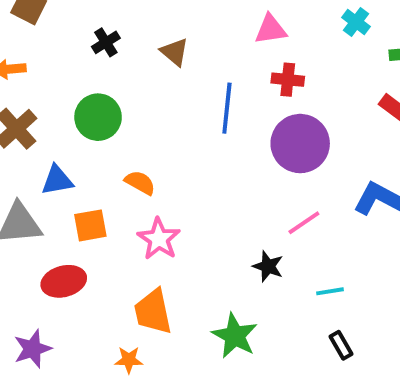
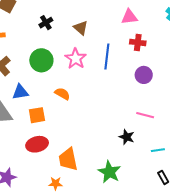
purple circle: (300, 144) -> (144, 75), size x0.6
pink line: (304, 223) -> (145, 115), turned 48
pink star: (159, 239) -> (76, 59), moved
red ellipse: (64, 281) -> (37, 144), moved

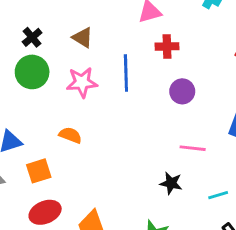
pink star: (76, 59) -> (82, 82), turned -30
green circle: (41, 60) -> (32, 72), moved

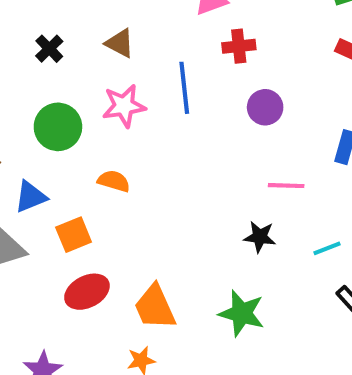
green circle: (32, 72) -> (58, 127), moved

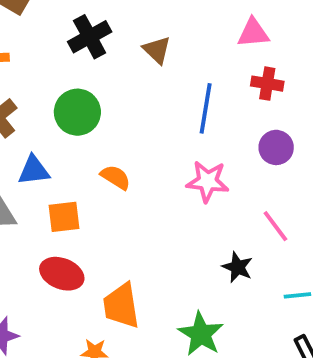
black cross: (49, 49) -> (90, 37), size x1.5
pink star: (124, 106) -> (208, 181), moved
pink line: (286, 186) -> (275, 226), turned 36
red ellipse: (87, 292) -> (62, 274), turned 33

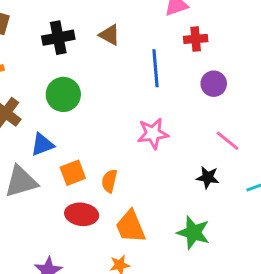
black cross: (90, 37) -> (58, 38), turned 32
orange semicircle: (116, 177) -> (109, 181), moved, turned -95
pink star: (208, 181) -> (153, 134), moved

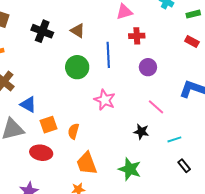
black cross: (58, 38) -> (42, 31), turned 30
green circle: (63, 94) -> (77, 67), moved
pink star: (153, 134) -> (105, 100), turned 30
blue triangle: (42, 145) -> (28, 104), turned 48
red ellipse: (82, 214) -> (41, 153), moved

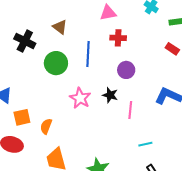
black cross: (42, 31) -> (25, 41), moved
pink line: (156, 107) -> (130, 110), turned 48
black star: (141, 132) -> (110, 95), moved

